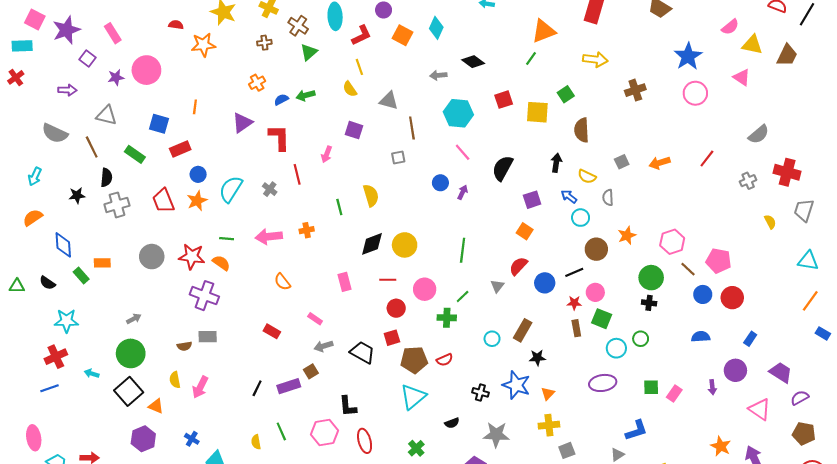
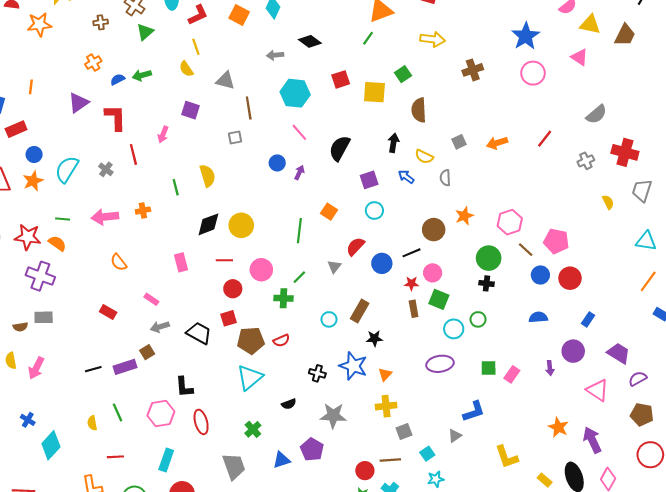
cyan circle: (581, 218) -> (374, 211), moved
orange square: (525, 231) -> (329, 212), moved
black line: (257, 388) -> (93, 369), turned 49

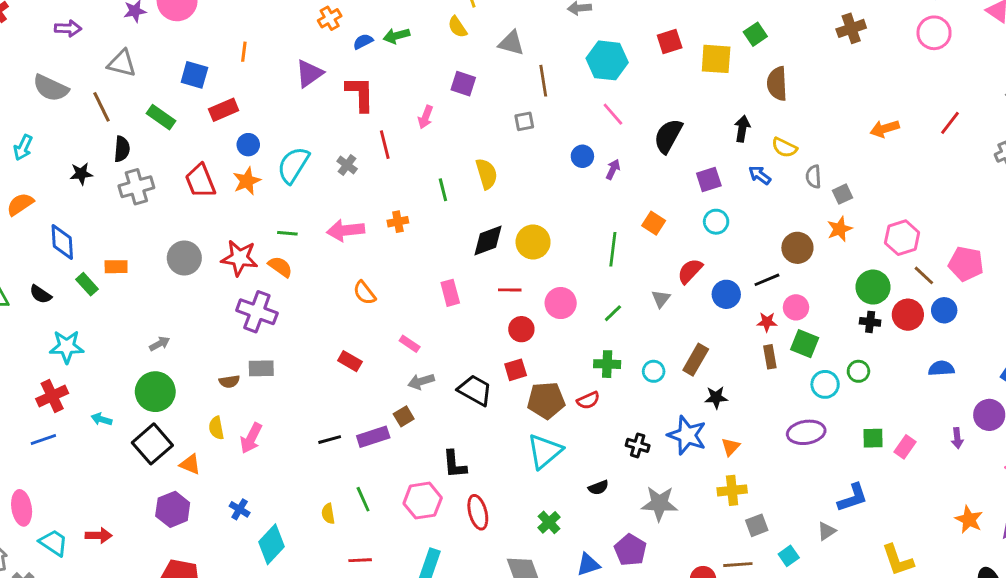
gray square: (459, 142) -> (842, 194), moved
red circle: (570, 278) -> (908, 315), moved
green cross: (284, 298) -> (607, 364), moved

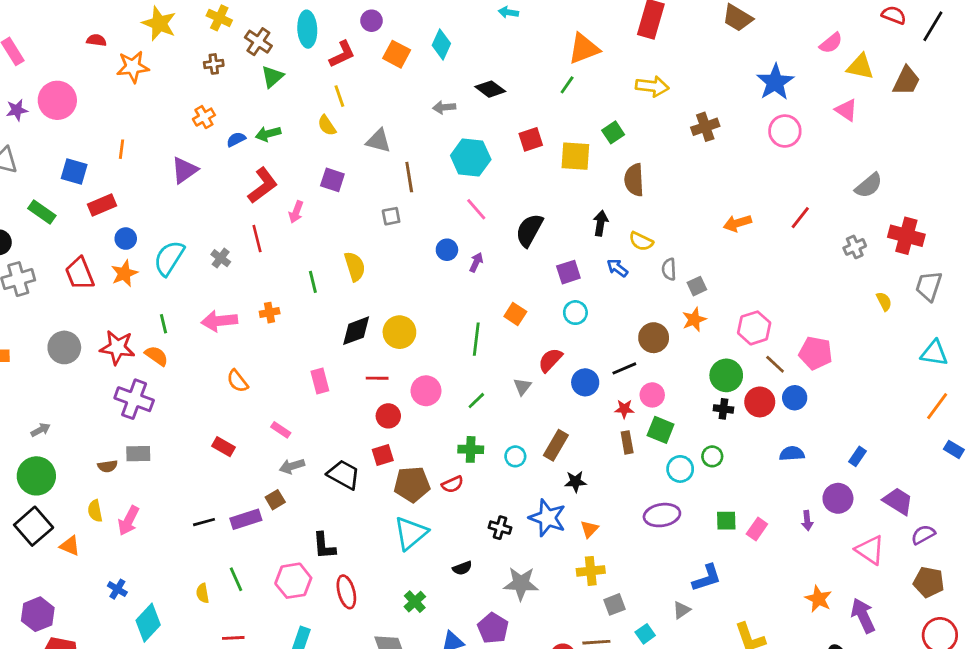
red L-shape: (360, 94) -> (263, 185), moved, turned 54
green line: (287, 233) -> (163, 324), turned 72
purple hexagon: (173, 509) -> (38, 614), moved

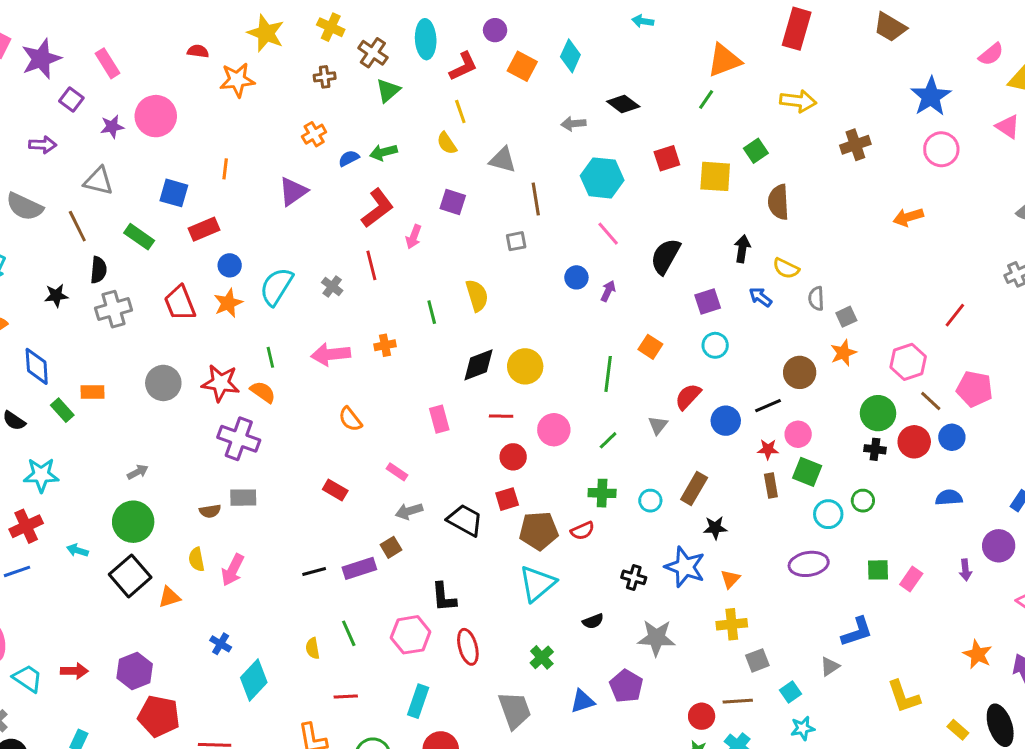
red line: (800, 218) -> (955, 315), moved
orange arrow: (737, 223) -> (908, 217), moved
orange triangle: (70, 546) -> (169, 597), turned -40

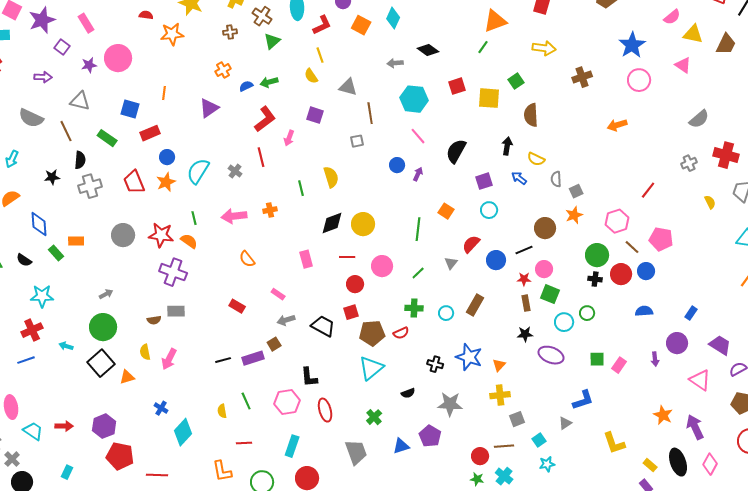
black star: (715, 528) -> (525, 334), moved
purple ellipse: (809, 564) -> (551, 355), turned 30

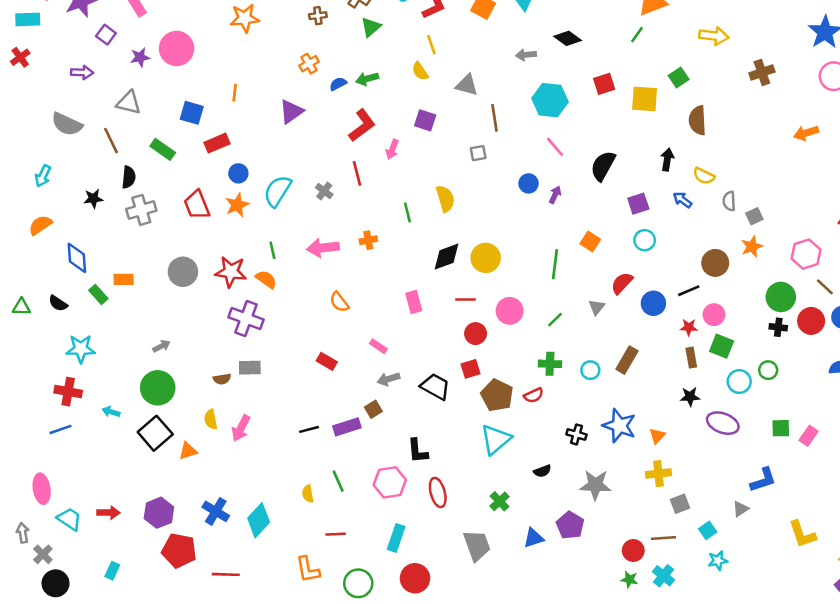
red cross: (32, 330) -> (68, 392), turned 35
brown pentagon: (372, 333) -> (497, 395), turned 30
blue cross: (161, 408) -> (216, 511), moved, size x1.5

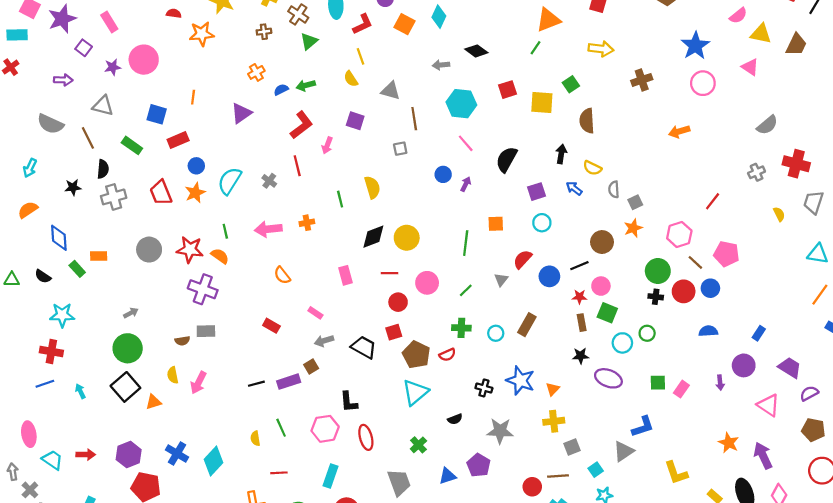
orange square: (590, 241) -> (496, 224), turned -35
cyan arrow: (111, 412) -> (80, 391), moved, turned 48
gray triangle: (740, 509) -> (623, 451), size x1.5

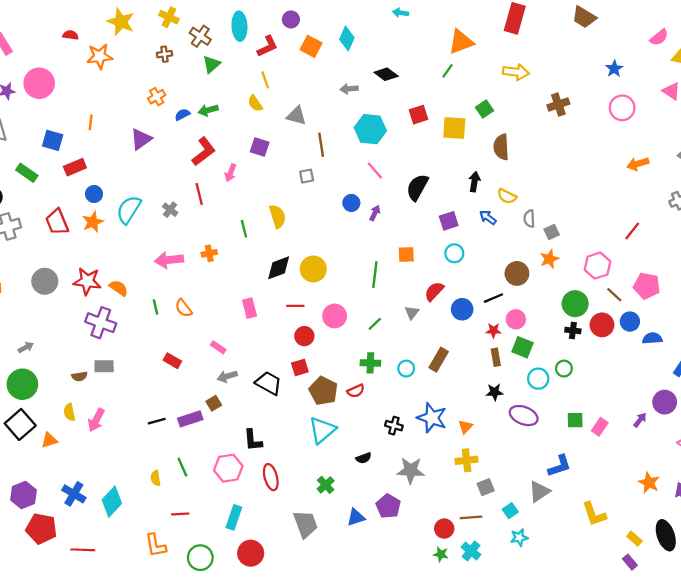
blue star: (695, 46) -> (614, 69), size x0.6
orange arrow: (679, 131) -> (638, 164), moved
green line: (225, 231) -> (156, 307), moved
blue semicircle: (708, 331) -> (652, 338), moved
purple arrow: (720, 383) -> (640, 420), turned -136

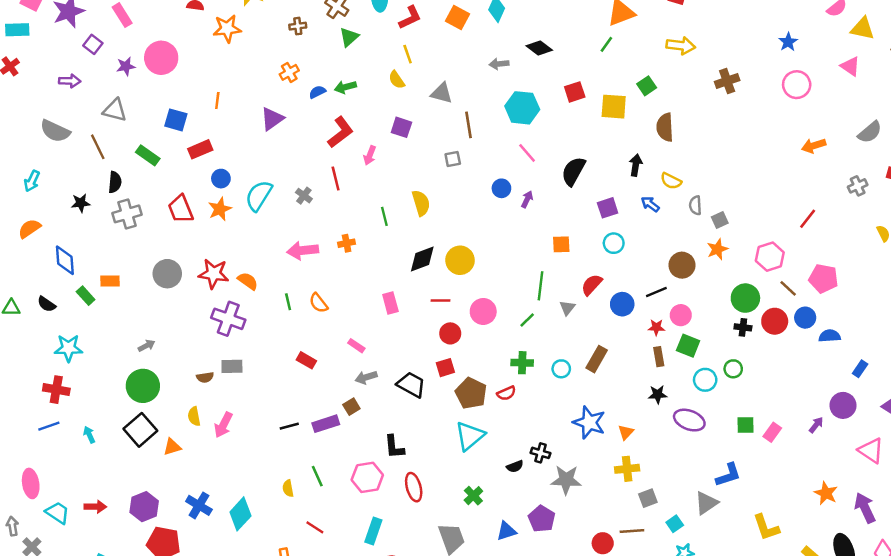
green line: (375, 275) -> (541, 286), moved
black cross: (394, 426) -> (541, 453), moved
red line: (180, 514) -> (315, 527), turned 36

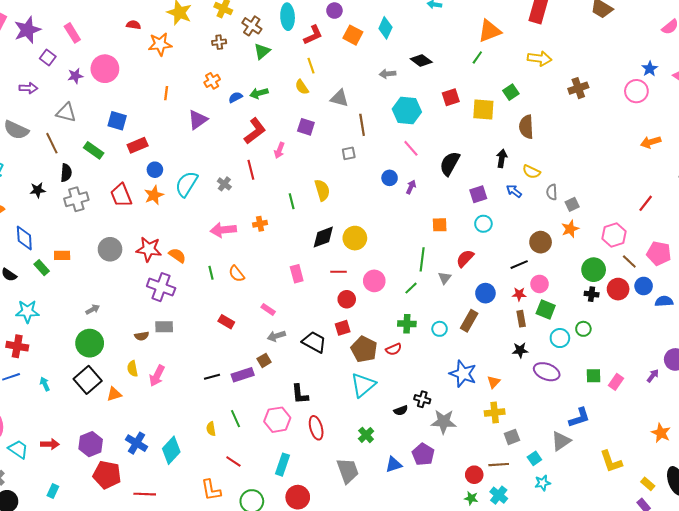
blue star: (788, 42) -> (650, 69), moved
orange line: (217, 100) -> (166, 93), moved
blue circle: (622, 304) -> (485, 293), moved

